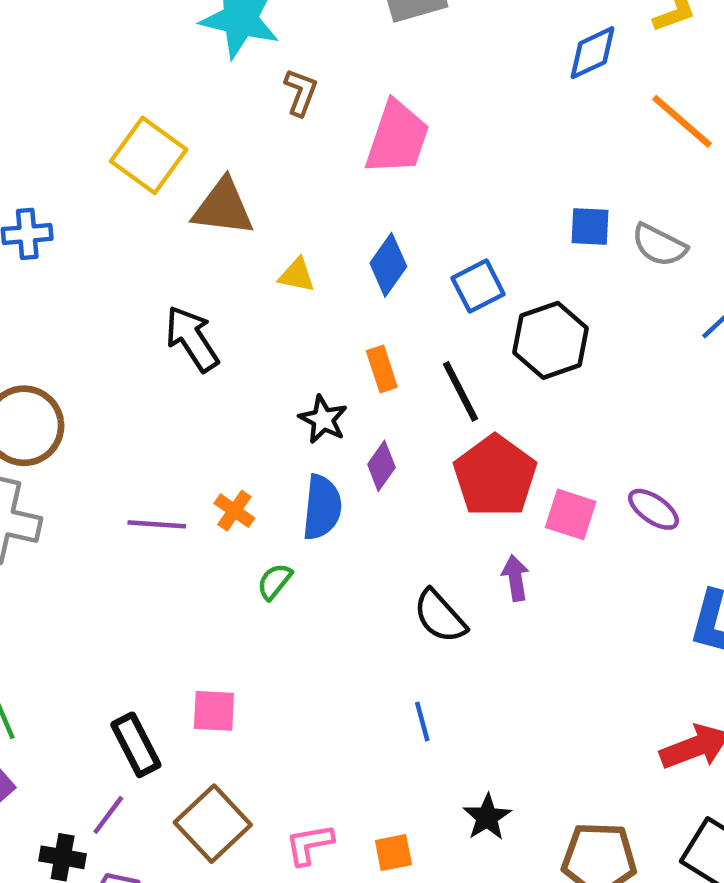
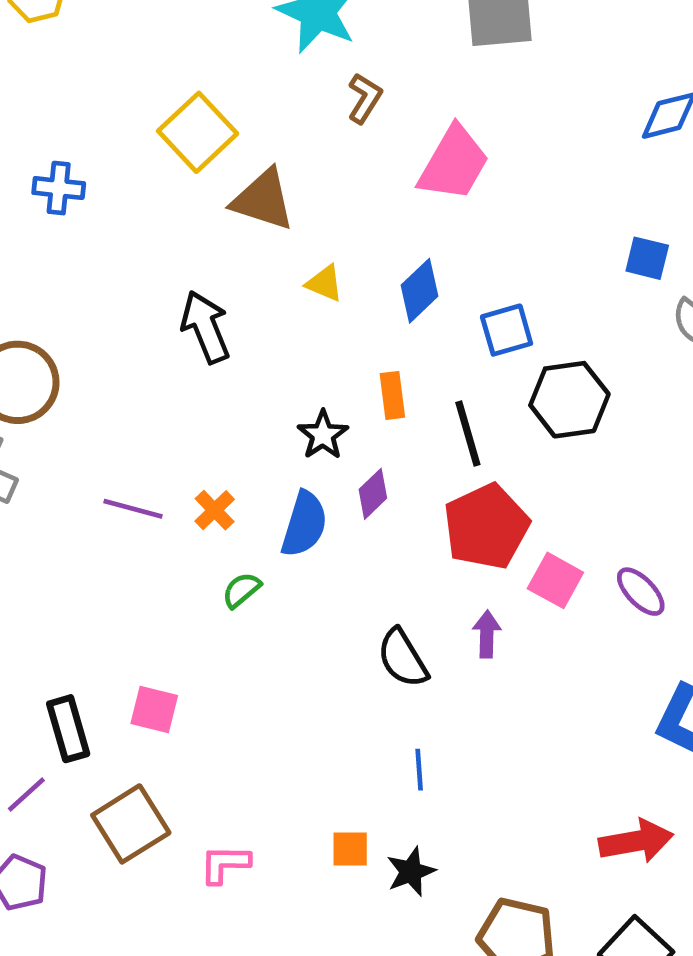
blue square: (590, 226) -> (647, 258), moved
blue line: (422, 722) -> (419, 770), moved
orange square: (393, 853) -> (350, 849), moved

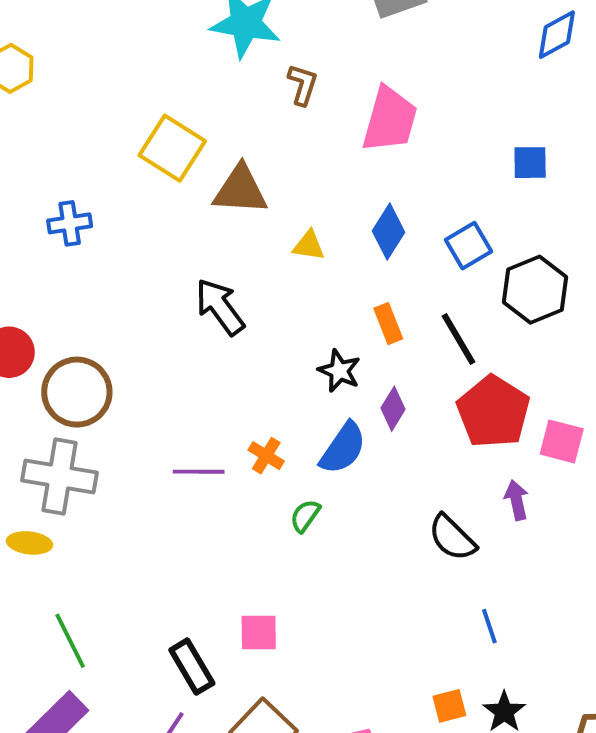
blue square: (647, 258) -> (530, 163), moved
blue semicircle: (304, 524) -> (343, 448), turned 32

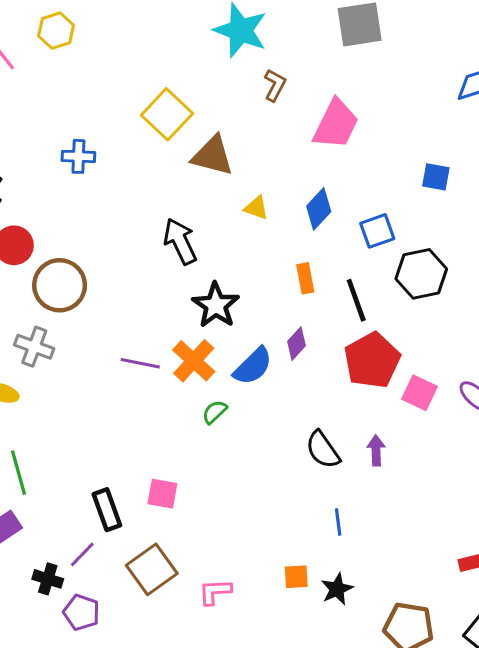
black star: (339, 371) -> (216, 305), moved, size x1.4
orange cross: (266, 456) -> (194, 361), size x1.6
gray cross: (60, 477) -> (34, 347), size x0.7
purple arrow: (517, 500) -> (376, 450), moved

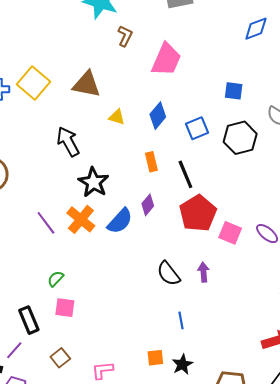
yellow square: (167, 114) -> (33, 83), moved
black hexagon: (421, 274) -> (240, 138), moved
purple line: (140, 363) -> (46, 223), turned 45
green semicircle: (215, 412) -> (56, 279), moved
brown square: (152, 569) -> (60, 358), size x0.6

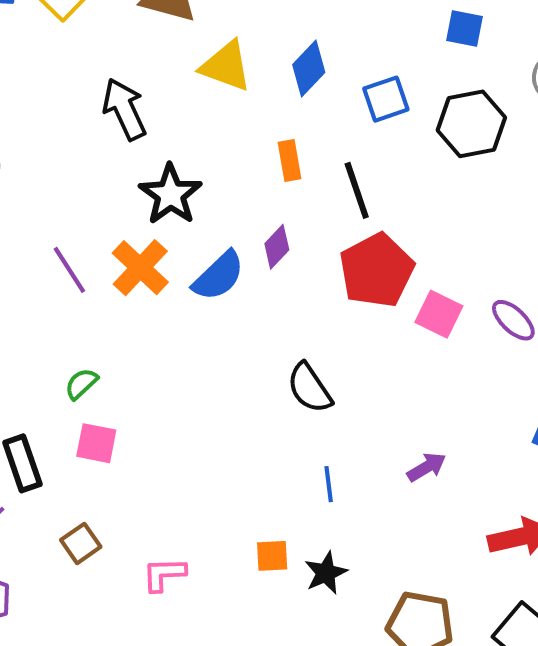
yellow triangle: (117, 117) -> (226, 66), size x1.6
purple arrow: (203, 272) -> (427, 467), moved, turned 60

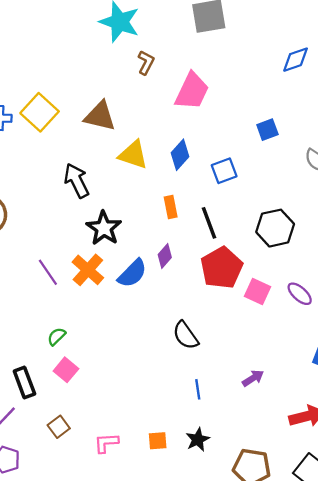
blue square: (464, 28) -> (267, 130), turned -30
black hexagon: (471, 124) -> (275, 228), moved
pink square: (96, 443) -> (66, 370), turned 30
orange square: (272, 556) -> (158, 441), moved

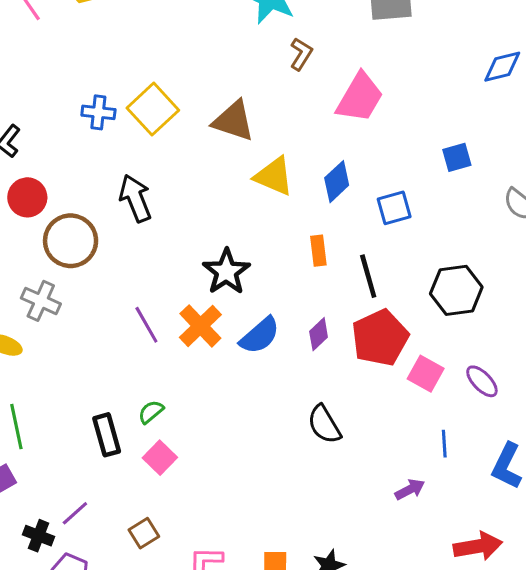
black arrow: (77, 181) -> (135, 198), moved
purple diamond: (165, 256) -> (319, 334), moved
black rectangle: (24, 382) -> (107, 435), moved
blue line: (198, 389) -> (444, 444), moved

